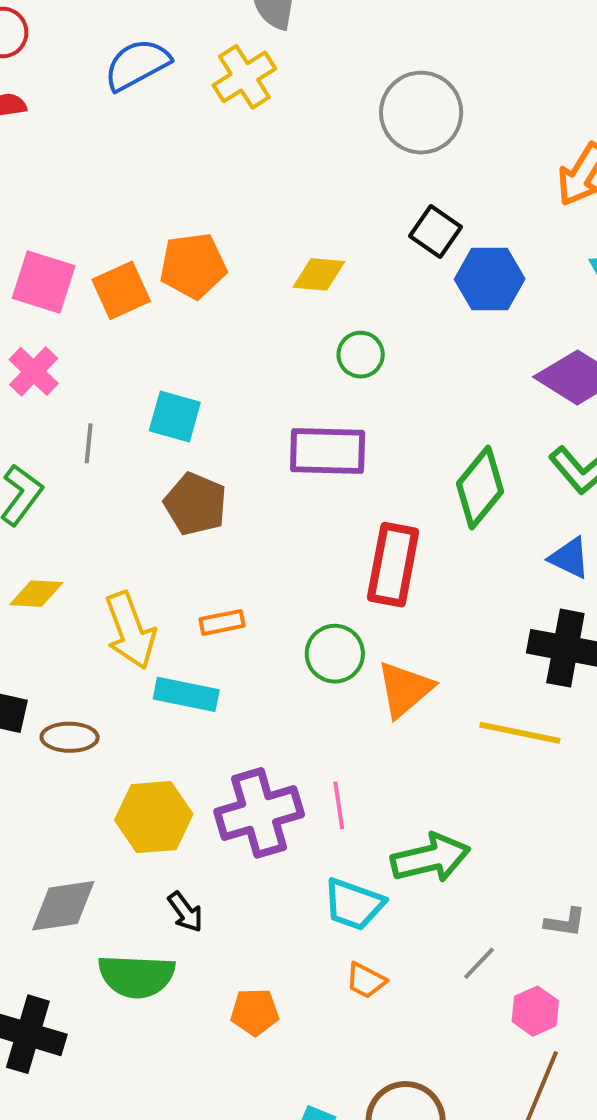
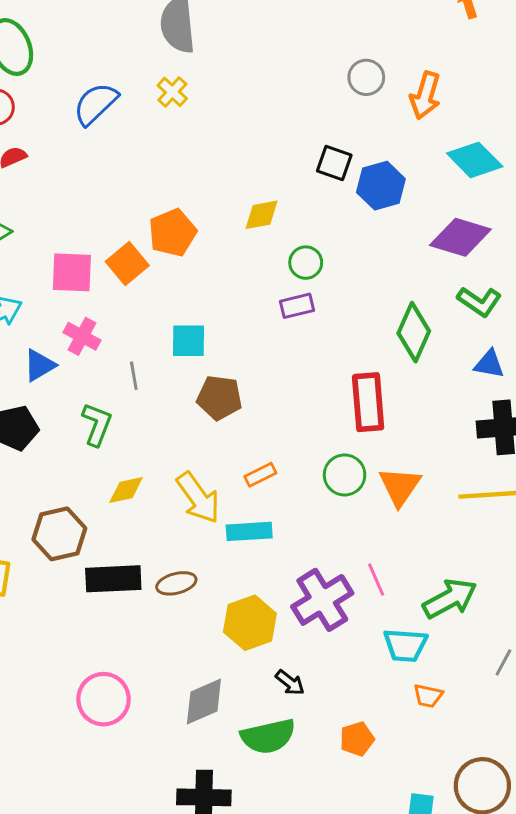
yellow cross: (244, 77) -> (172, 92), size x0.7
gray circle: (421, 113) -> (366, 77), moved, size x0.6
purple rectangle: (328, 451) -> (297, 306), moved, size x0.6

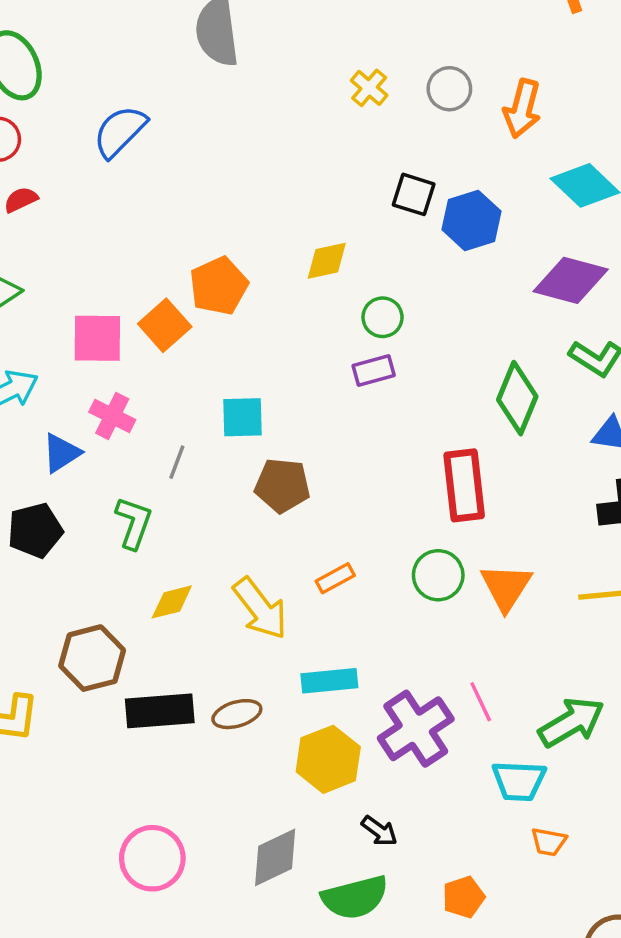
yellow cross: (172, 92) -> (369, 88), moved
gray line: (134, 376) -> (177, 462), turned 32
cyan rectangle: (249, 531) -> (329, 681), moved

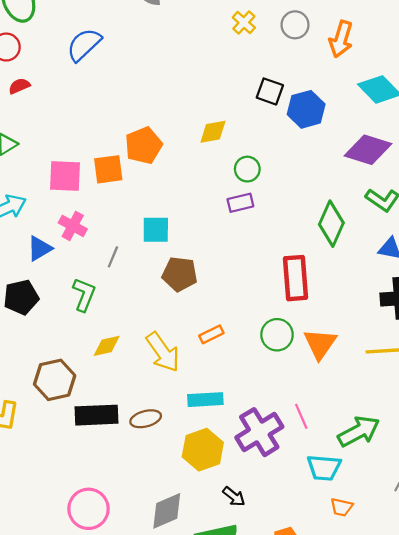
orange square: (165, 325) -> (108, 169), turned 32

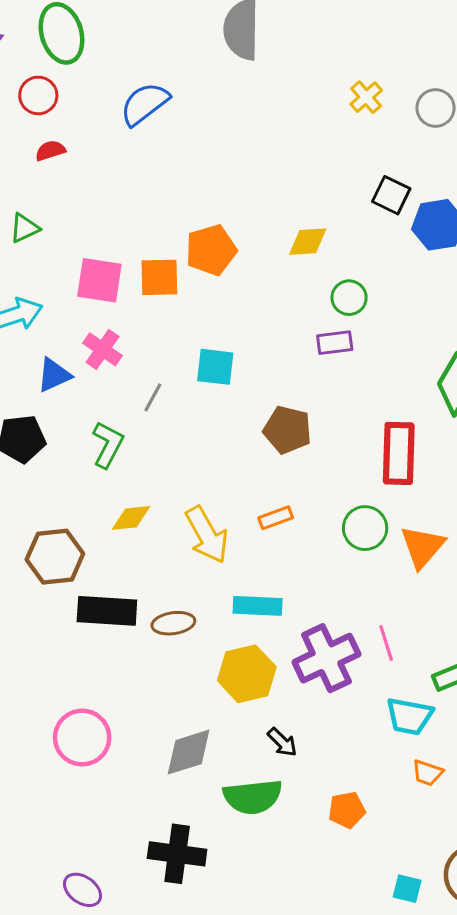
brown pentagon: (180, 274) -> (287, 430), moved

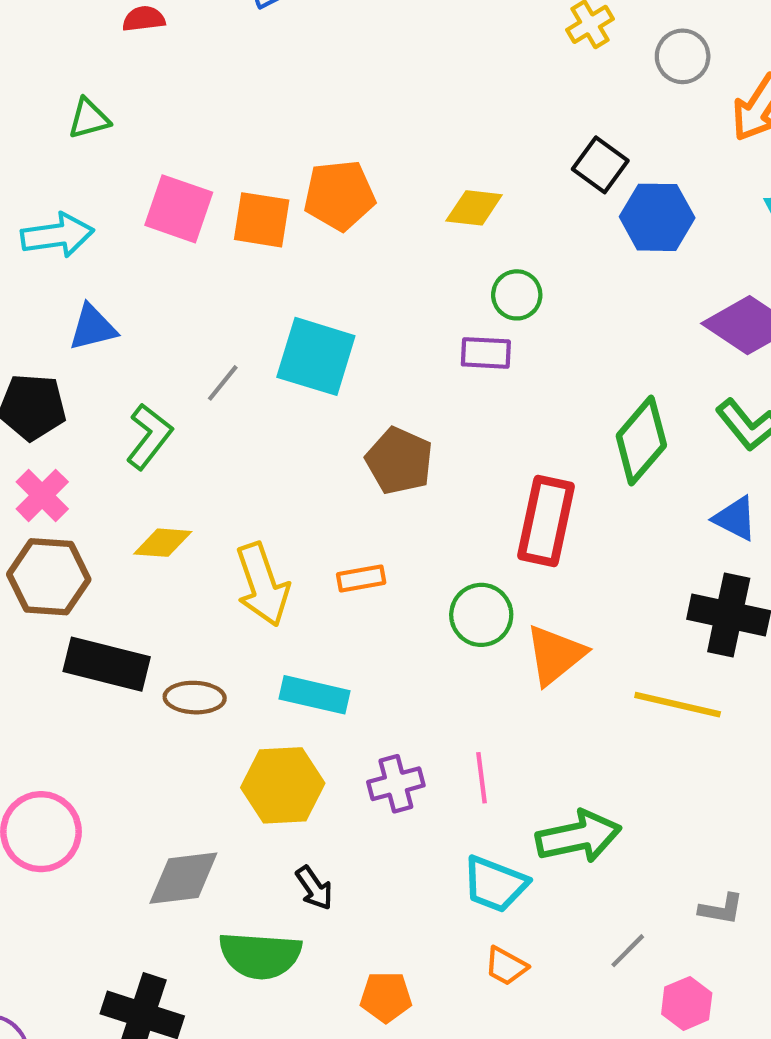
pink cross: (103, 349) -> (42, 495), moved
cyan square: (215, 367) -> (316, 356), size x1.4
purple cross: (326, 658) -> (396, 784), size x0.6

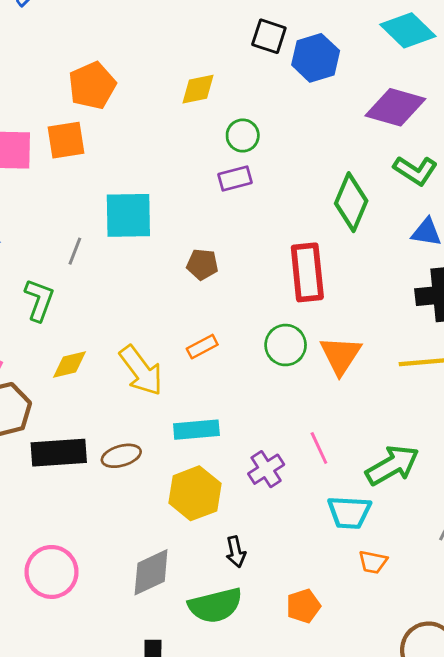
orange pentagon: (339, 195) -> (92, 86), moved
brown pentagon: (399, 461) -> (202, 264), size x0.7
black arrow: (314, 888) -> (236, 552), turned 40

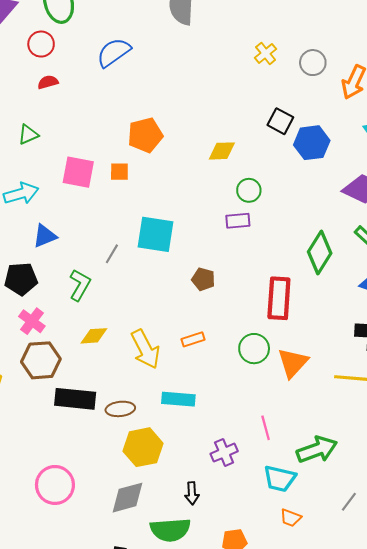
orange square: (66, 140) -> (119, 172), size x0.7
purple cross: (266, 469) -> (224, 453), moved
yellow hexagon: (195, 493) -> (143, 447), moved

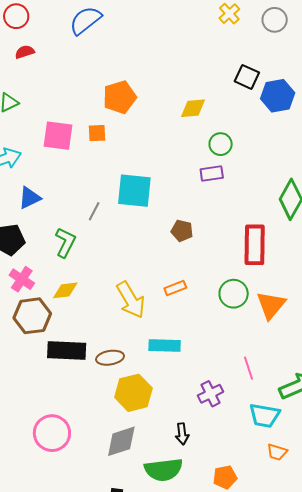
yellow diamond: (94, 336) -> (65, 290), moved

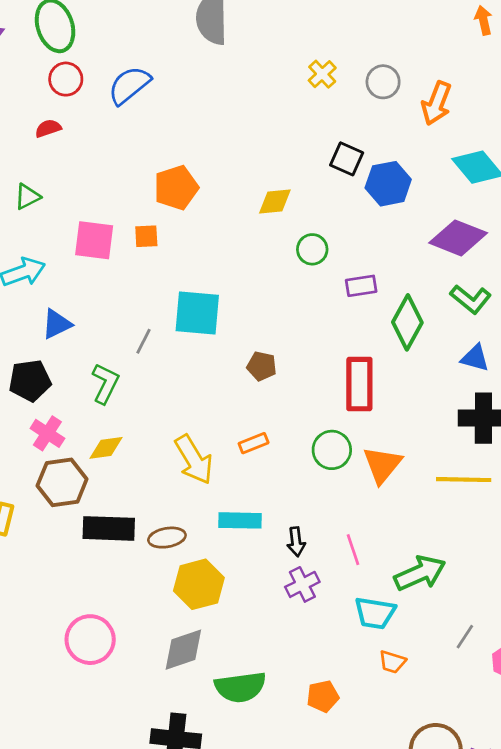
red circle: (16, 16) -> (66, 79), moved
purple rectangle: (212, 173) -> (361, 286), moved
black arrow: (182, 434) -> (296, 542), moved

